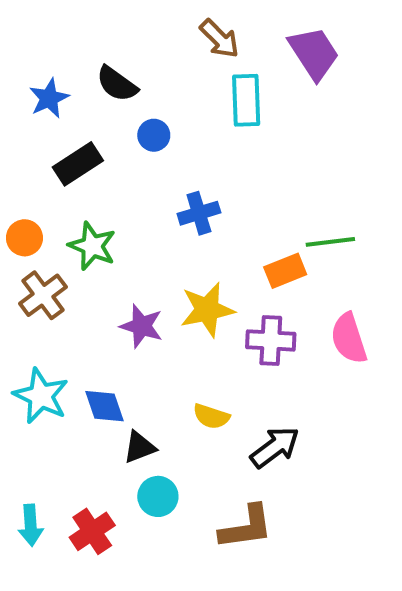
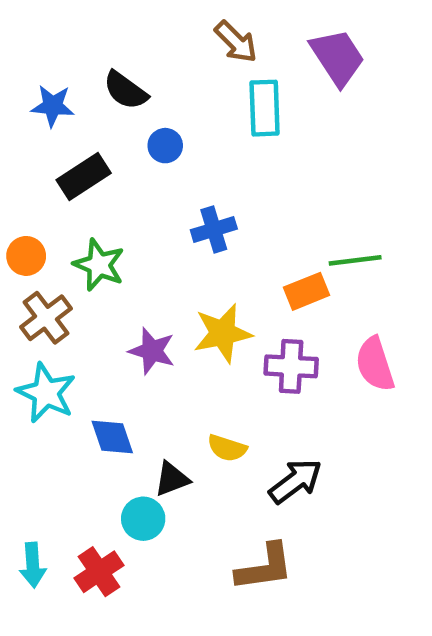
blue star: (49, 98) -> (53, 106), turned 30
cyan star: (41, 396) -> (46, 393), moved
black triangle: (139, 447) -> (172, 479), moved
cyan circle: (158, 496) -> (143, 519), moved

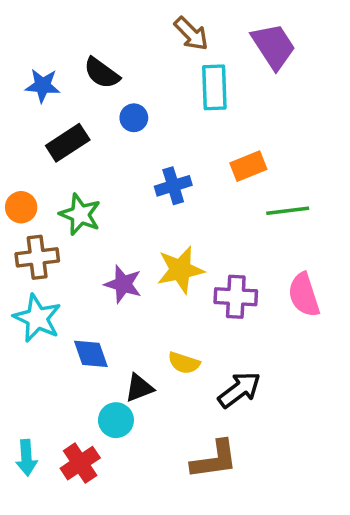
orange rectangle: (307, 291) -> (248, 166), moved
brown cross: (46, 318) -> (37, 257), turned 30

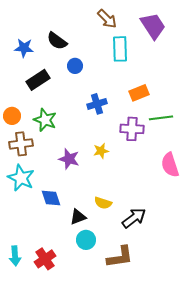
yellow star: (180, 270) -> (101, 151), size x0.6
purple cross: (236, 297) -> (132, 129), moved
cyan circle: (116, 420) -> (86, 240), moved

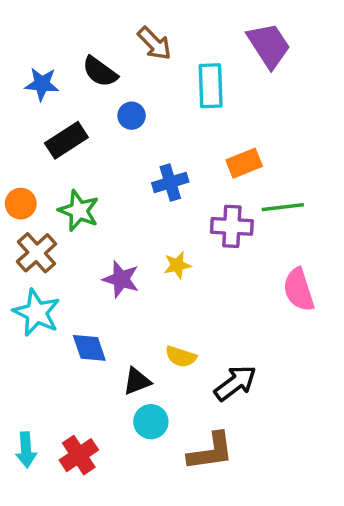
brown arrow: (107, 19) -> (154, 44), moved
brown cross: (21, 144) -> (37, 253), turned -35

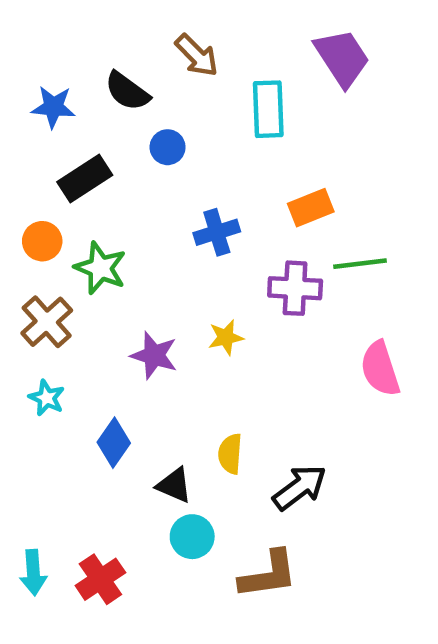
orange circle: (21, 204) -> (42, 241), moved
cyan star: (37, 313) -> (47, 398), size x0.6
blue diamond: (89, 348) -> (114, 443), turned 54
yellow semicircle: (181, 357) -> (230, 454), turned 76
black triangle: (137, 381) -> (174, 485), turned 44

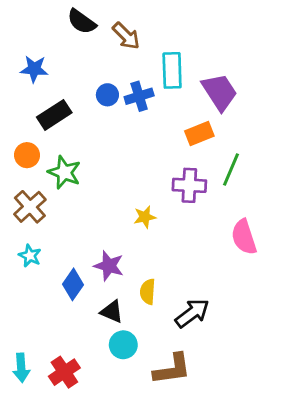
purple trapezoid: (342, 58) -> (220, 92), moved
black semicircle: (127, 91) -> (82, 22), moved
blue cross: (217, 232) -> (139, 96), moved
green line: (360, 264) -> (231, 170), turned -60
purple star: (154, 355) -> (109, 266), moved

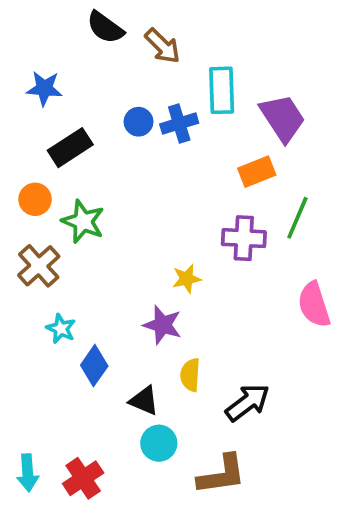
cyan star: (30, 256) -> (61, 329), moved
purple star: (109, 266) -> (163, 325), moved

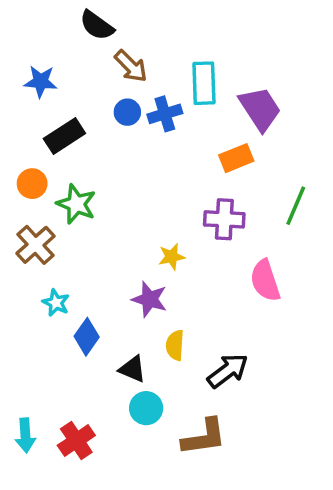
brown arrow: (163, 46) -> (131, 66), moved
green line: (297, 218) -> (296, 206), moved
pink semicircle: (314, 305) -> (265, 281), moved

